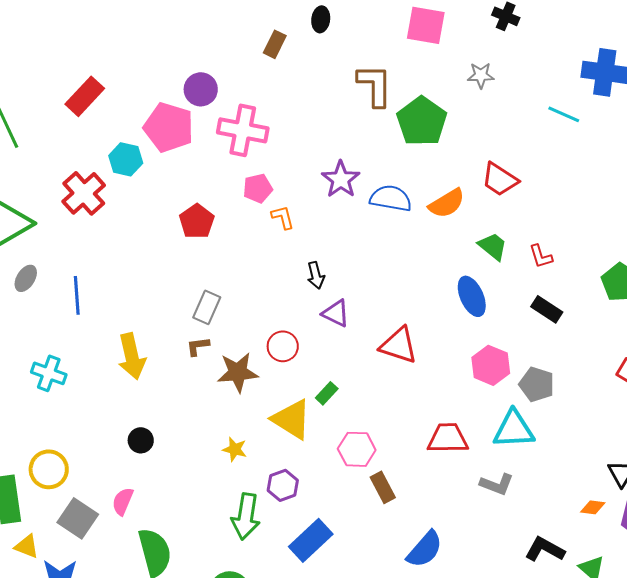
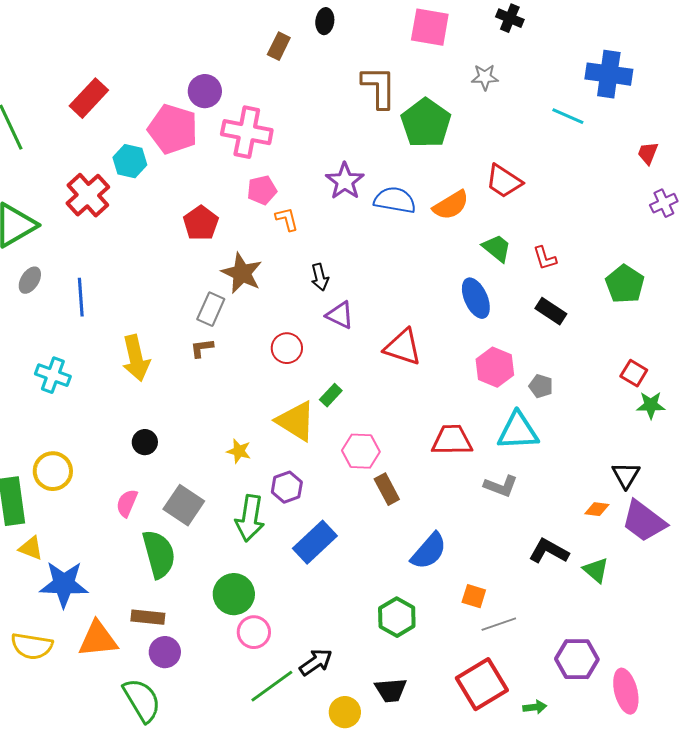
brown star: (238, 372) -> (242, 273), moved, turned 30
gray pentagon: (537, 384) -> (541, 386), size x0.7
gray square: (78, 518) -> (184, 505), moved

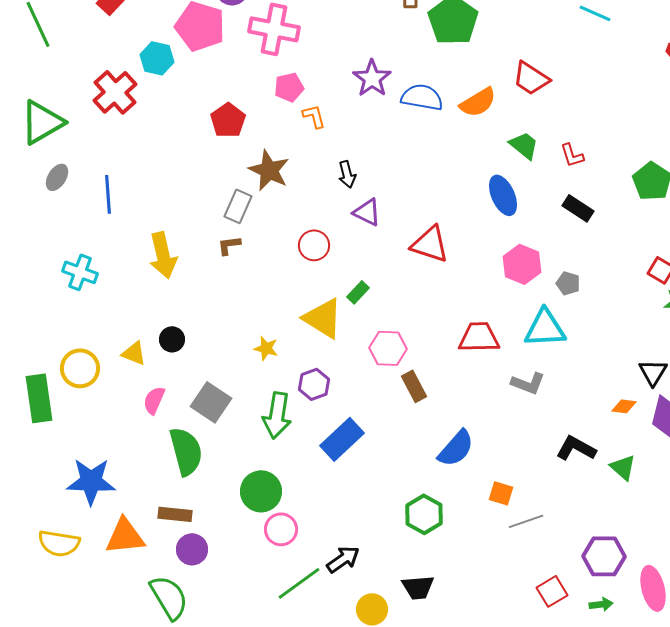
yellow triangle: (31, 548) -> (134, 353), moved
red square: (482, 684) -> (552, 591), moved, size x0.6
green arrow: (535, 707) -> (601, 604), moved

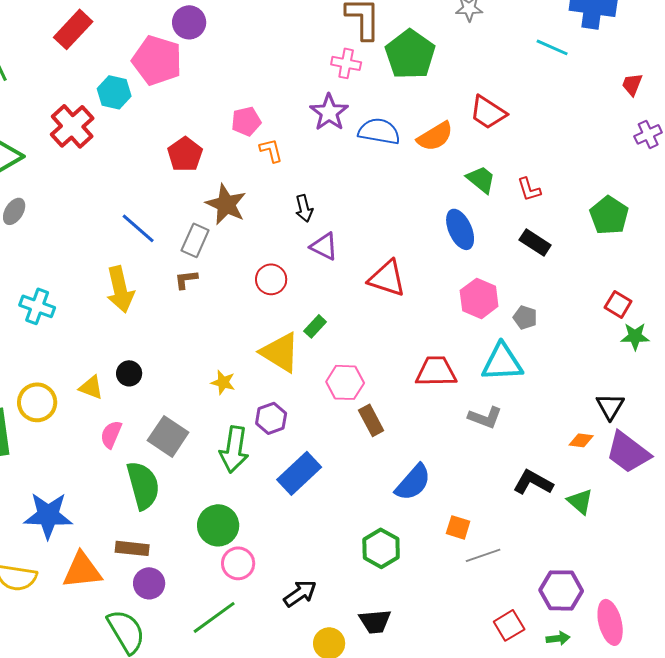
pink cross: (274, 29) -> (346, 63), moved, size x0.6
blue line: (108, 194) -> (138, 228), moved, turned -45
green line: (299, 583) -> (214, 617), moved

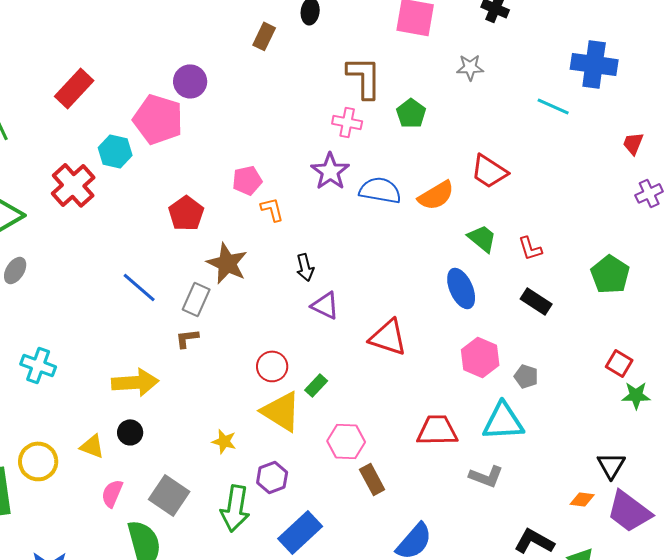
green pentagon: (410, 54) -> (411, 113), size x0.6
red circle: (271, 279) -> (272, 366), moved
yellow arrow: (120, 289) -> (135, 382), moved, turned -81

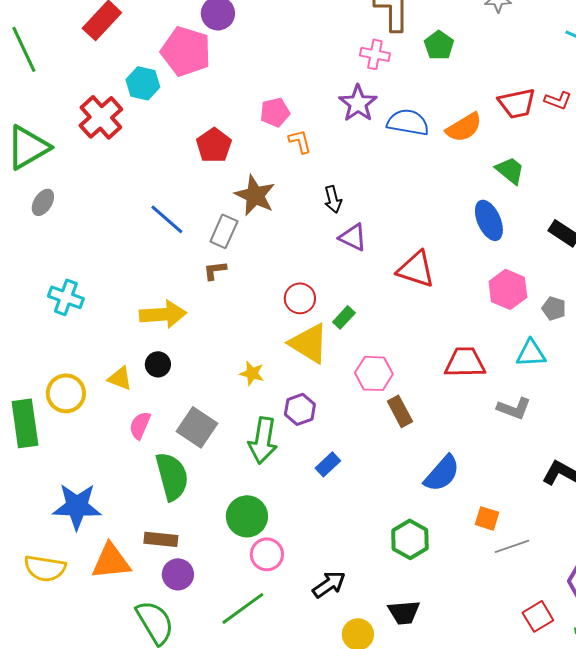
red trapezoid: (489, 171) -> (517, 103), turned -45
red L-shape: (530, 248) -> (558, 100), moved, turned -52
cyan triangle: (503, 421) -> (531, 353), size x0.7
blue rectangle: (300, 532) -> (328, 464), size x0.6

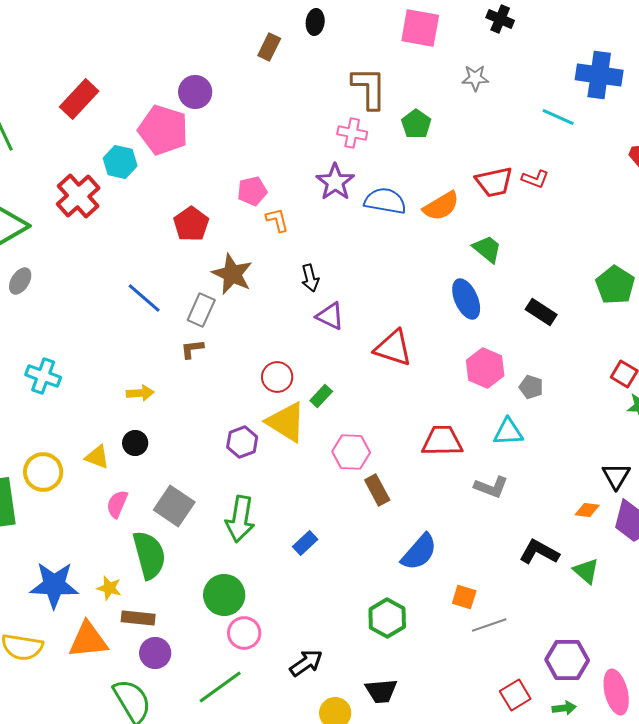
yellow arrow: (163, 314) -> (140, 393), size x0.6
yellow star: (252, 373) -> (109, 588), moved
purple hexagon: (300, 409) -> (242, 442), moved

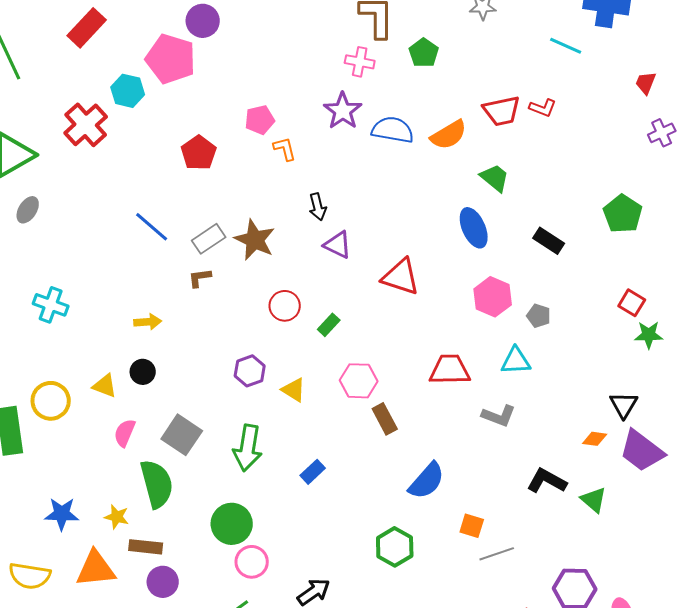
brown star: (232, 274) -> (255, 240), moved
gray rectangle: (201, 310) -> (209, 239), turned 32
yellow triangle: (286, 422) -> (294, 390), moved, size x0.6
blue star: (54, 585) -> (62, 514), size x0.7

